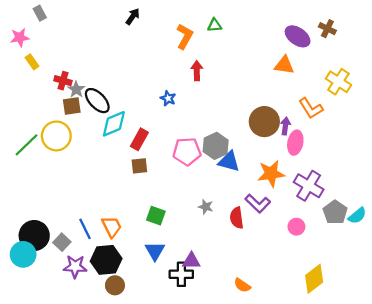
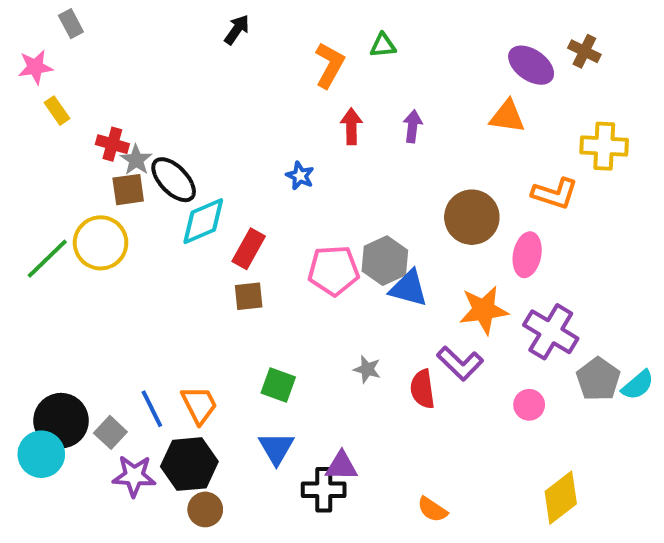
yellow cross: (338, 82) -> (604, 146), turned -30
orange L-shape: (311, 108) -> (555, 193), turned -40
purple arrow: (285, 126) -> (413, 126), moved

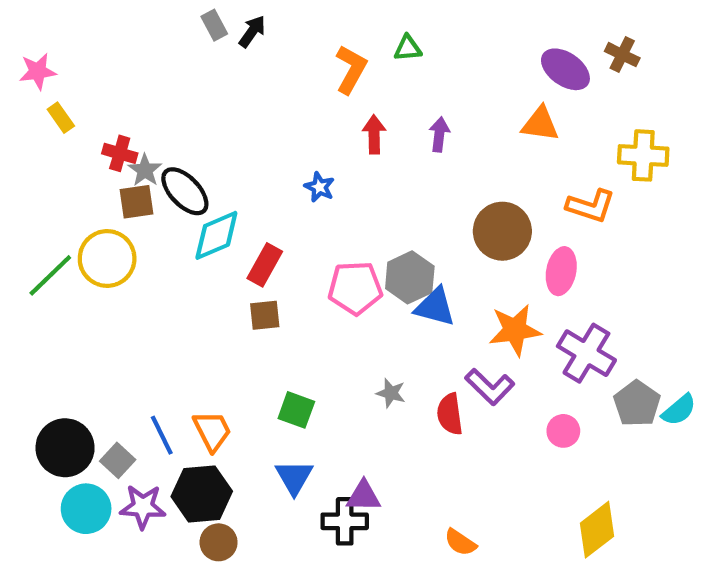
gray rectangle: (71, 24) -> (214, 25), moved
cyan circle: (41, 454) -> (86, 509), moved

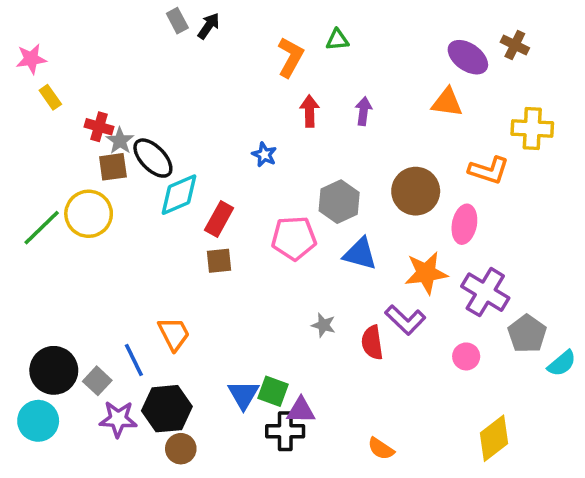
gray hexagon: (410, 277) -> (339, 202), moved
green square: (296, 410) -> (273, 391), moved
cyan semicircle: (679, 410) -> (562, 363), moved
orange trapezoid: (212, 431) -> (174, 334), moved
cyan circle: (86, 509) -> (38, 421), moved

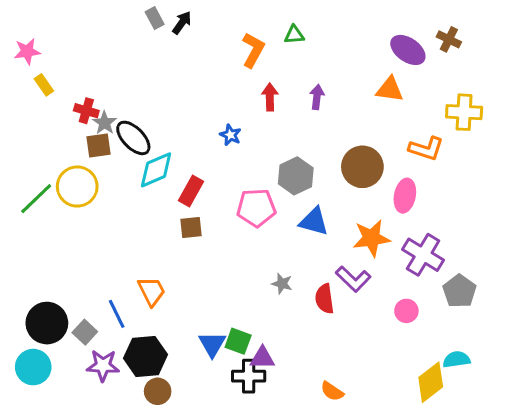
cyan semicircle: (562, 363) -> (456, 359), moved, turned -148

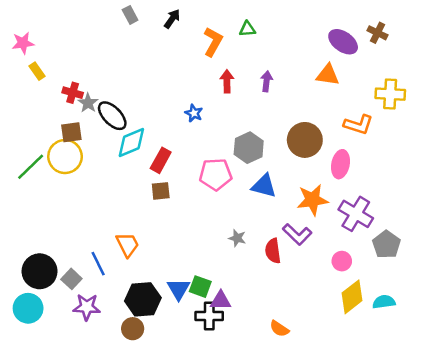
black arrow: (182, 23) -> (172, 19), moved
brown square: (98, 146) -> (71, 132), moved
black hexagon: (145, 356) -> (143, 299), moved
yellow diamond: (431, 382) -> (352, 297), moved

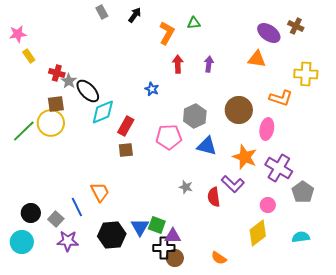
orange star: (312, 200) -> (245, 157), turned 30
black circle: (40, 271) -> (31, 213), size x0.7
yellow diamond: (352, 297) -> (258, 233), moved
brown circle: (133, 329) -> (175, 258), moved

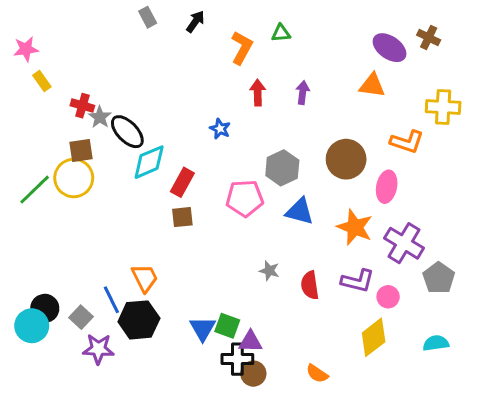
purple L-shape: (233, 184) -> (358, 281), moved, turned -30
black hexagon: (112, 235) -> (139, 320), moved
cyan circle: (22, 242) -> (32, 326), moved

